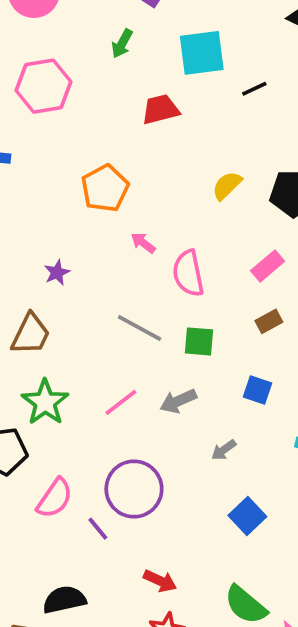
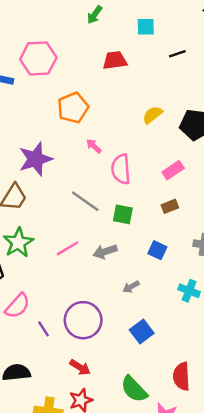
cyan square: (202, 53) -> (146, 27), size x0.6
pink hexagon: (43, 86) -> (38, 58), moved
purple star: (57, 273) -> (35, 159), size x2.0
purple circle: (134, 489) -> (83, 320), moved

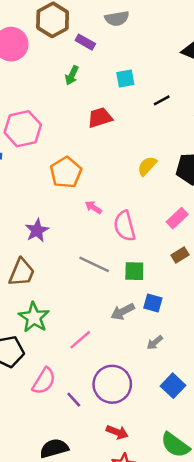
purple star: (35, 159) -> (37, 230), size x0.7
pink line: (68, 248) -> (80, 340), moved
blue square: (157, 250) -> (153, 303), moved

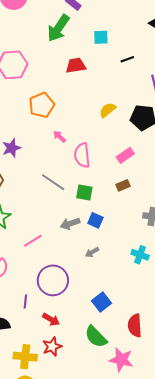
green arrow: (72, 75) -> (58, 28), size x1.8
blue square: (173, 386) -> (101, 302), moved
purple line: (74, 400) -> (25, 301), moved, turned 40

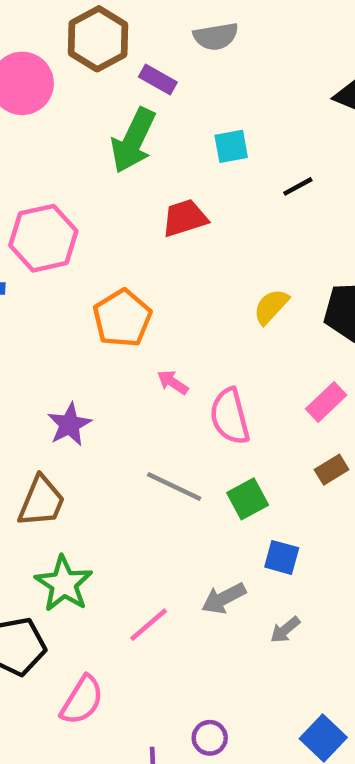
green square: (84, 193) -> (248, 499), turned -30
gray arrow: (70, 224) -> (224, 598), moved
purple circle: (53, 280) -> (210, 738), moved, size x0.5

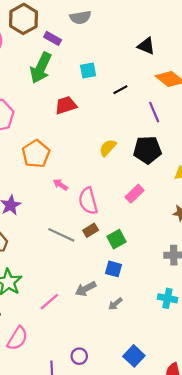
brown rectangle: (332, 470) -> (91, 230), moved
green square: (248, 499) -> (116, 239), moved

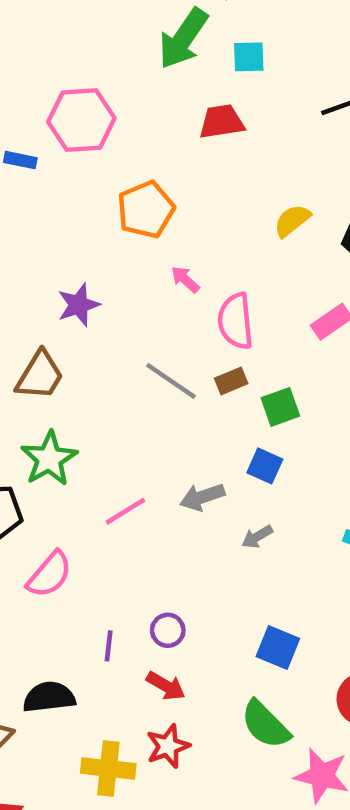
cyan square: (88, 70) -> (249, 57), moved
blue square: (134, 356) -> (278, 647), turned -30

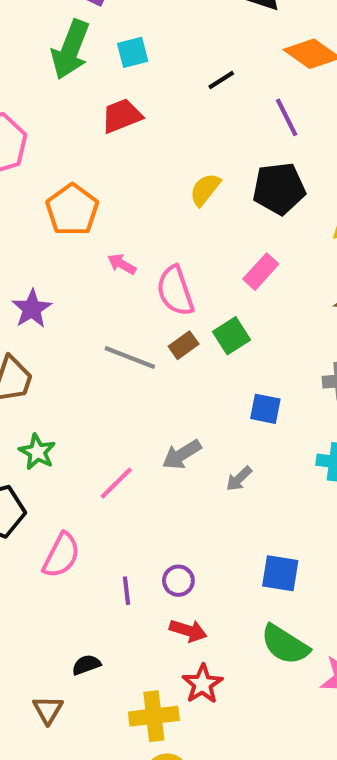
green square: (280, 407) -> (232, 336), moved
green star: (49, 459) -> (37, 452), size x0.7
blue square: (265, 466) -> (265, 409), moved
purple line: (109, 646) -> (126, 591), moved
black semicircle: (49, 697) -> (86, 665), size x0.6

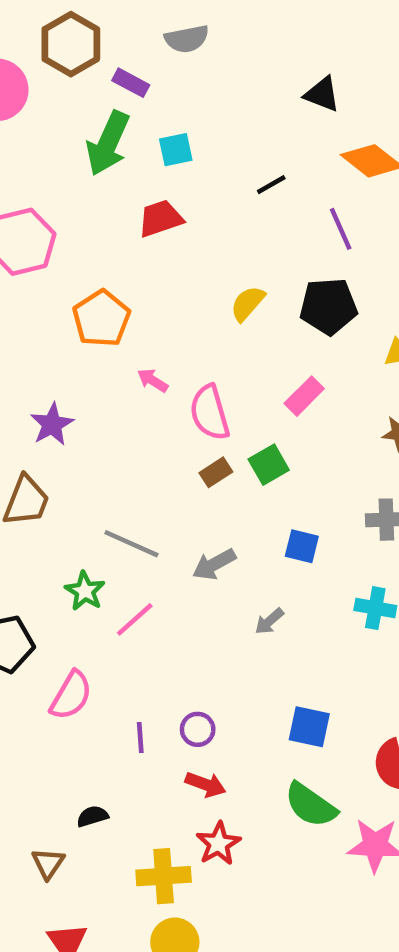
gray line: (130, 358) -> (131, 544), moved
green star: (37, 452) -> (85, 591), moved
gray arrow: (182, 455) -> (214, 564), moved

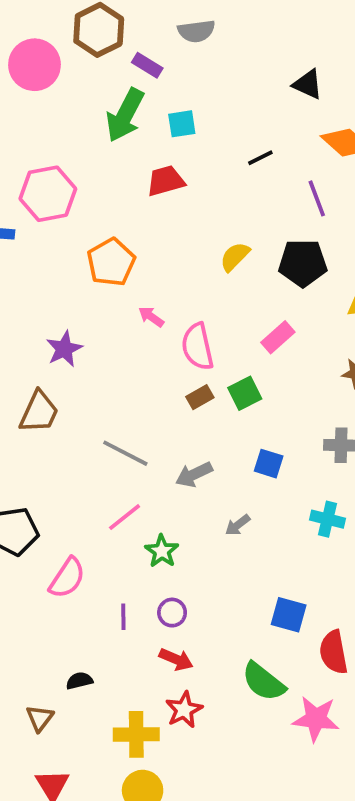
green star: (85, 591) -> (162, 551), moved
blue square: (309, 727) -> (289, 615), moved

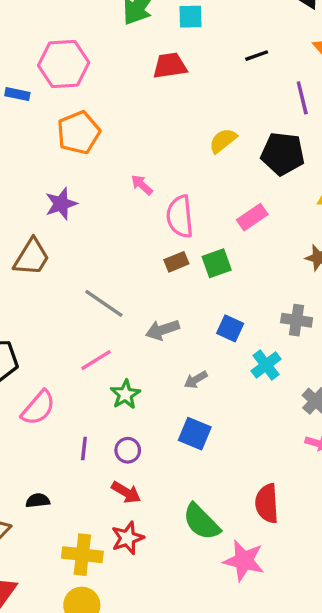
orange pentagon: (111, 262) -> (78, 133), moved
cyan cross: (327, 519) -> (266, 365), moved, turned 32
blue square: (289, 615) -> (195, 434), moved

